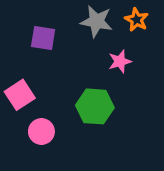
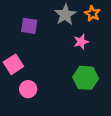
gray star: (97, 21) -> (65, 15), turned 30
green hexagon: (95, 106) -> (86, 78), moved

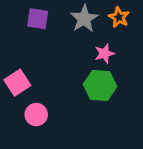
purple square: (29, 26) -> (38, 19), moved
green hexagon: (86, 78) -> (100, 85), moved

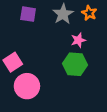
pink circle: (36, 115) -> (27, 86), size x1.5

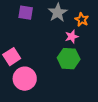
orange star: (89, 13) -> (82, 20), moved

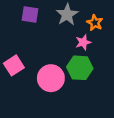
pink circle: (25, 79) -> (51, 78), moved

